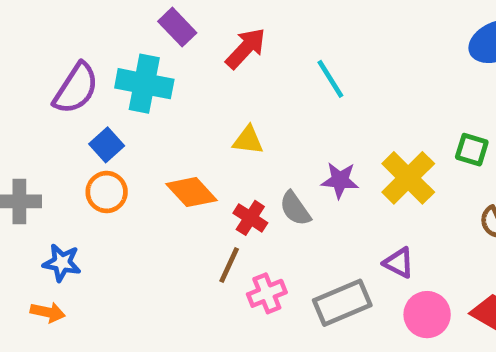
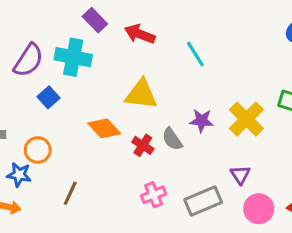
red arrow: (246, 48) -> (140, 34), turned -112
yellow triangle: (248, 140) -> (141, 94), size x1.6
orange circle: (107, 192) -> (38, 150), moved
purple triangle: (399, 263) -> (240, 175), turned 30
brown line: (229, 265) -> (70, 193), moved

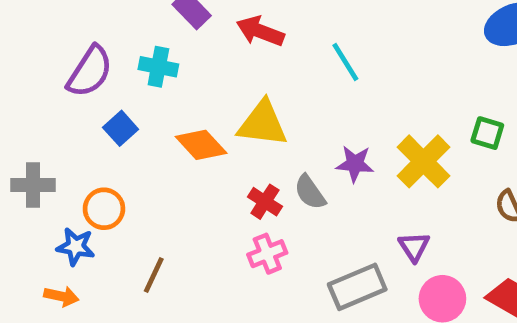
cyan cross: (73, 57) -> (158, 67), size x0.7
orange diamond: (104, 128) -> (201, 145), moved
pink cross: (154, 195) -> (267, 254), moved

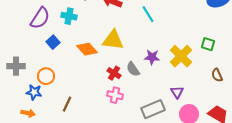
pink cross: (267, 254) -> (115, 95), turned 35

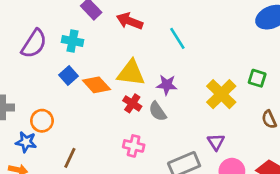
blue square: (53, 42) -> (69, 76), moved
purple star: (152, 57) -> (167, 85), moved
red cross: (114, 73) -> (132, 103), moved

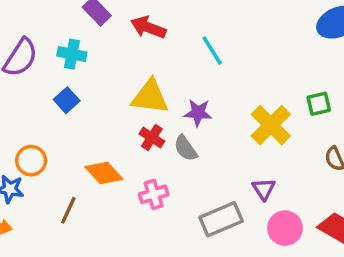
green square: (257, 78) -> (319, 104), turned -30
orange diamond: (96, 85) -> (104, 173), moved
pink cross: (134, 146) -> (154, 194), turned -30

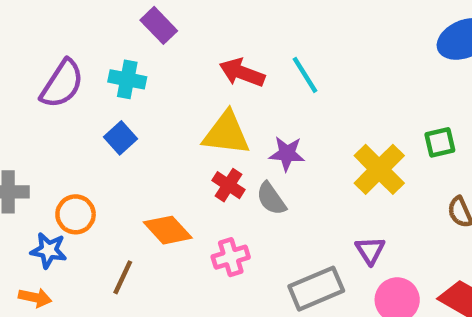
red arrow: (148, 27) -> (242, 73), moved

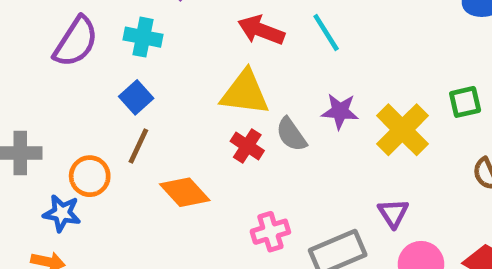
purple star: (287, 154) -> (340, 111), moved
gray semicircle: (271, 199) -> (291, 134), moved
pink cross: (231, 257) -> (270, 232), moved
brown line: (123, 277) -> (138, 146), moved

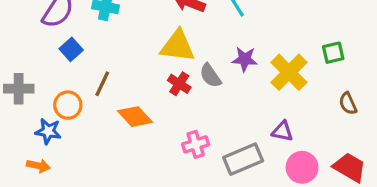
blue square: (136, 97) -> (71, 49), moved
purple triangle: (393, 213) -> (282, 131), turned -45

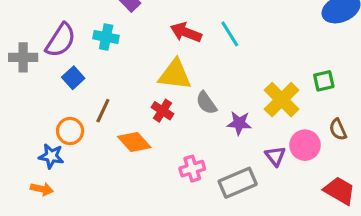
purple star: (245, 59) -> (239, 123), moved
red cross: (179, 84) -> (162, 111), moved
gray cross: (19, 89) -> (23, 57), moved
purple triangle: (282, 131) -> (275, 156), turned 40
pink circle: (302, 167) -> (305, 145), moved

